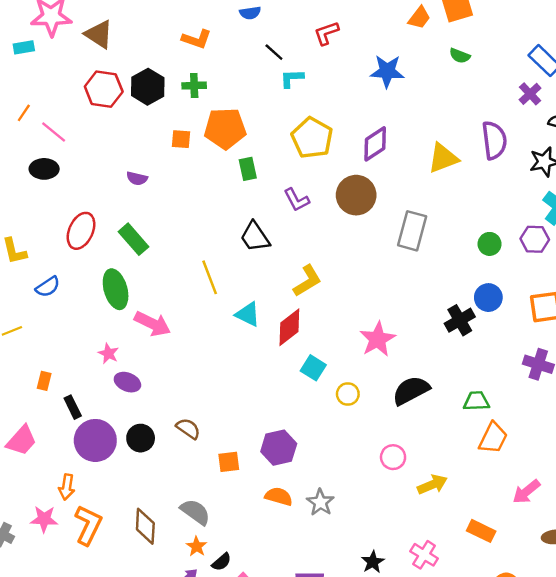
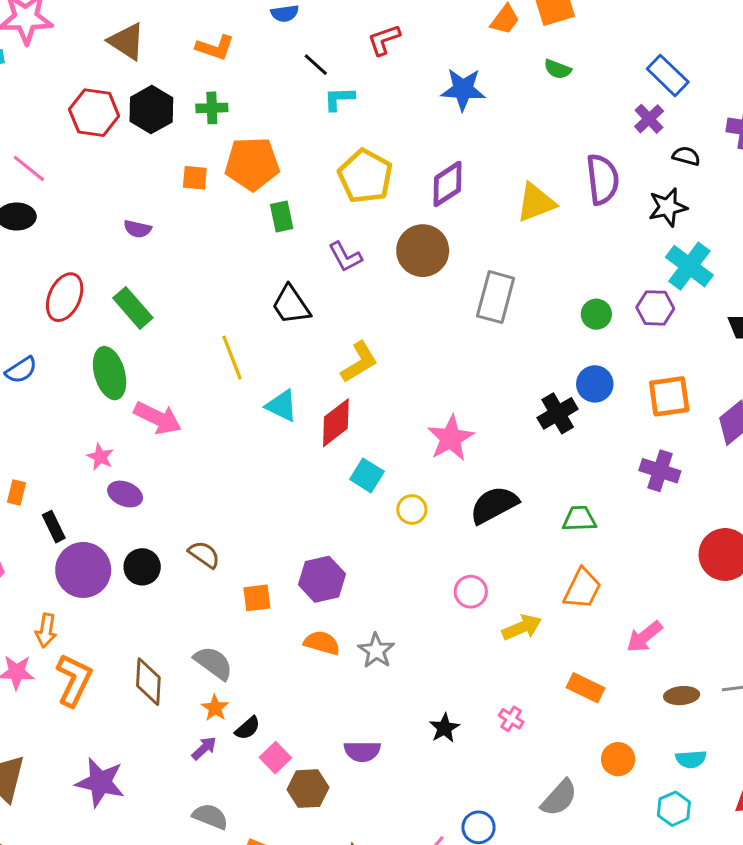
brown triangle: (99, 34) -> (127, 41), moved
orange trapezoid: (493, 438) -> (582, 589), moved
pink cross: (424, 555) -> (511, 719), size x0.7

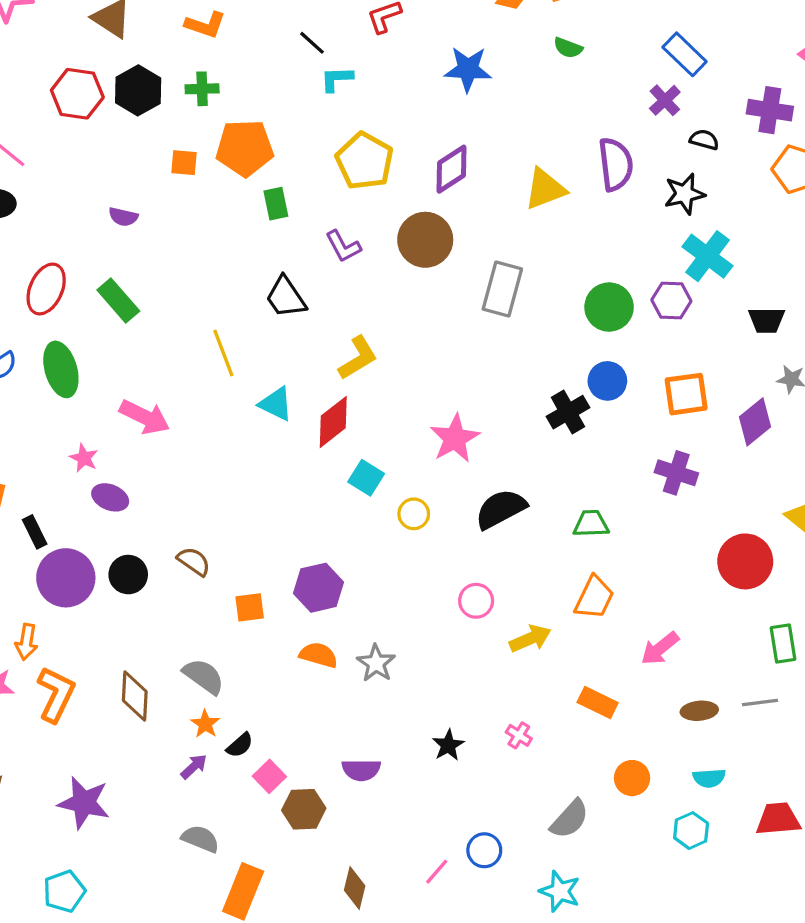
green circle: (596, 314) -> (609, 307), size x1.5
green ellipse: (110, 373) -> (61, 369), moved

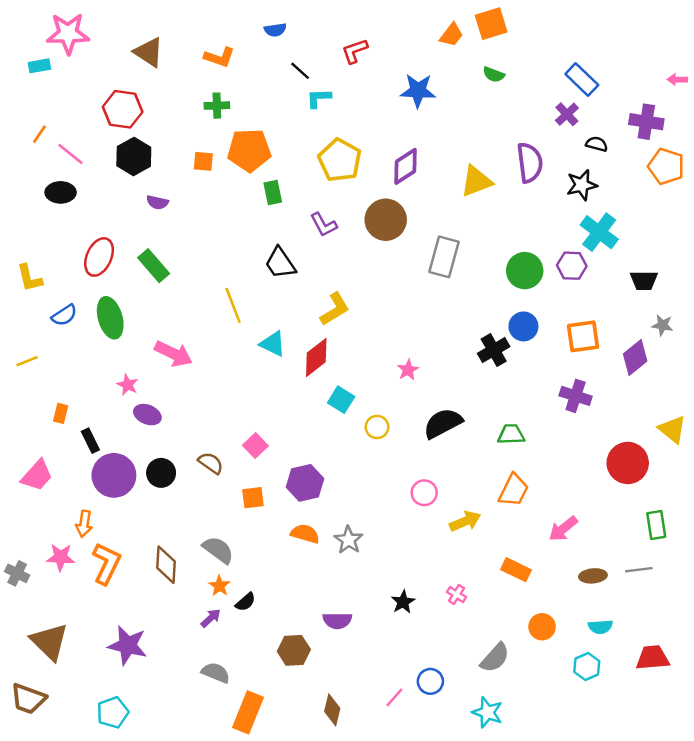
black hexagon: (138, 90) -> (134, 156), moved
pink star: (455, 438) -> (408, 370), size x0.6
pink square: (269, 776) -> (255, 446), moved

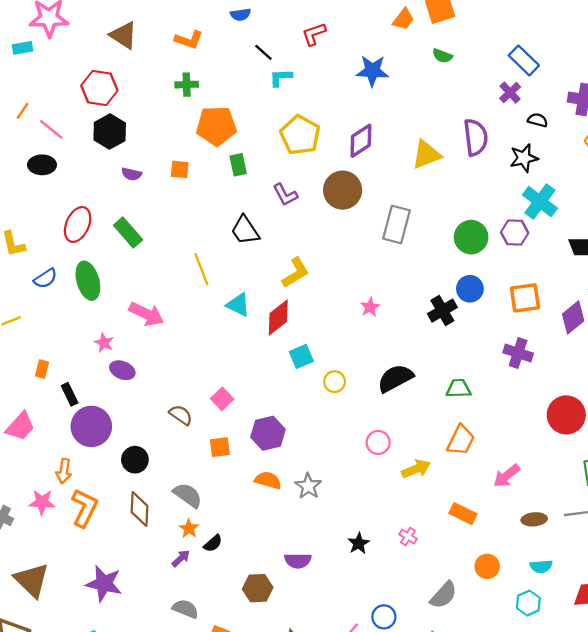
orange square: (203, 161) -> (180, 169), moved
pink star: (408, 370) -> (370, 307), moved
cyan square: (341, 400) -> (301, 356), turned 35
black circle: (161, 473) -> (135, 460), moved

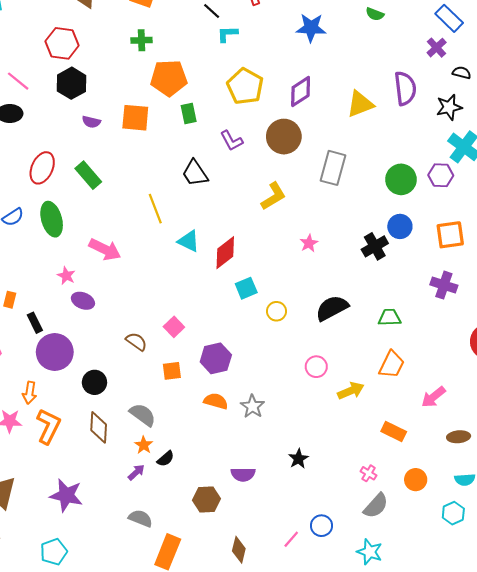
orange square: (180, 169) -> (135, 118), size x1.6
yellow L-shape: (296, 273) -> (273, 196), moved
pink cross: (408, 537) -> (369, 473), moved

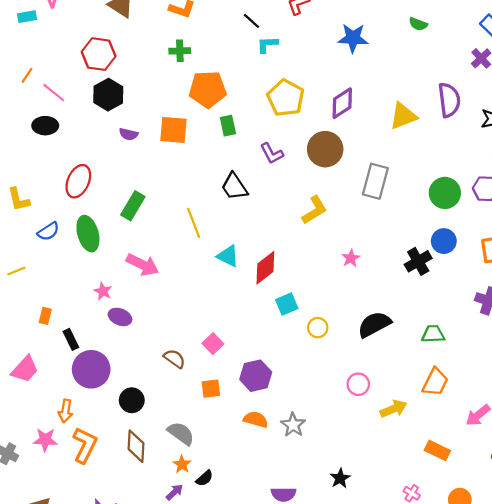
green rectangle: (88, 175) -> (133, 206), moved, turned 72

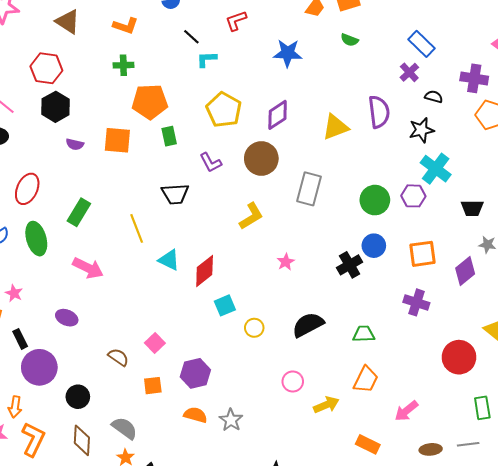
black trapezoid: (234, 187) -> (175, 194), turned -60
pink star: (103, 291) -> (14, 293), moved

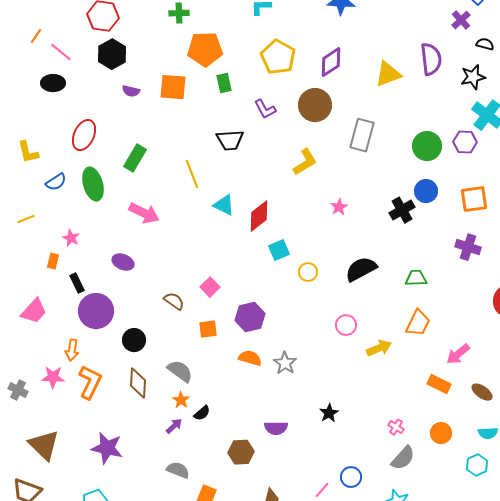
orange rectangle: (368, 444) -> (439, 384), moved
brown ellipse: (431, 449) -> (482, 392), turned 40

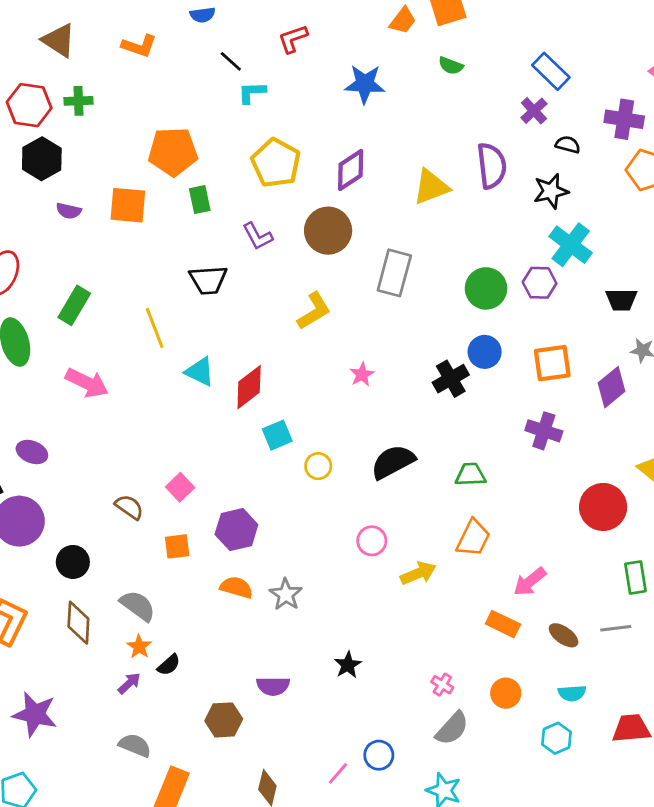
green cross: (179, 13) -> (78, 101), moved
purple ellipse: (123, 262) -> (32, 452), moved

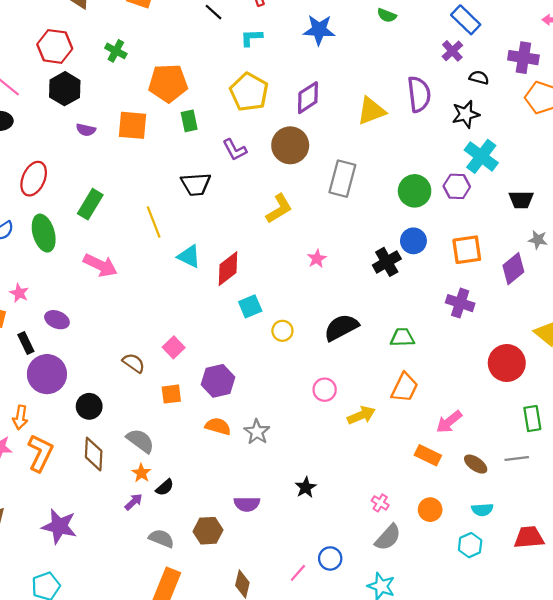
cyan L-shape: (252, 92) -> (251, 38), moved
green cross: (78, 101) -> (116, 51), moved, turned 30
gray semicircle: (135, 745) -> (161, 538), moved

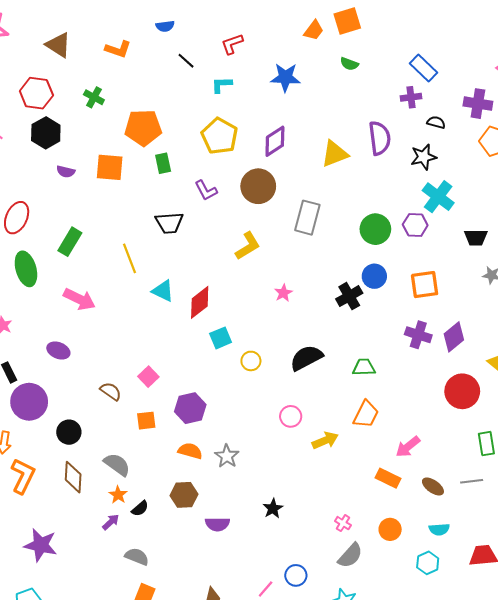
purple cross: (452, 51) -> (411, 97), turned 36
purple diamond: (513, 269) -> (454, 337), moved
purple ellipse: (57, 320) -> (58, 350), moved
brown hexagon: (208, 531) -> (184, 495), moved

